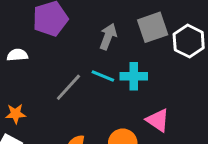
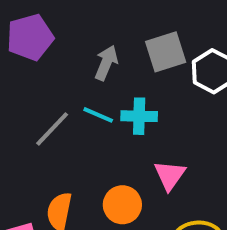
pink triangle: (158, 120) -> (170, 175), turned 30

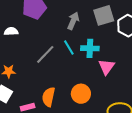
cyan line: (98, 115) -> (69, 47), turned 35
pink triangle: (170, 175) -> (106, 67), moved

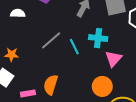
cyan line: (69, 47) -> (74, 47), moved
orange circle: (81, 94) -> (102, 86), moved

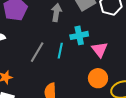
cyan line: (74, 47) -> (60, 51), turned 56

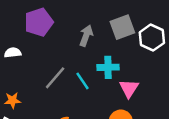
cyan line: (60, 51) -> (82, 81), turned -56

